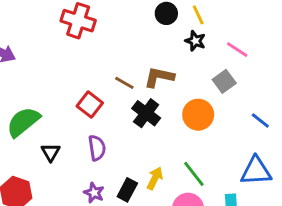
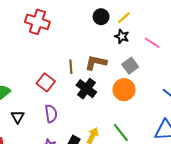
yellow line: (198, 15) -> (124, 18), turned 72
gray square: (224, 81) -> (130, 66), moved
brown line: (124, 83) -> (71, 67), turned 56

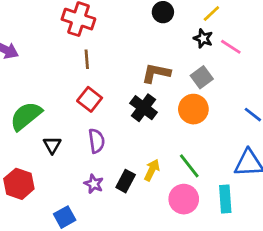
yellow line: (124, 18) -> (211, 14), moved
black star: (122, 36) -> (203, 38), moved
brown line: (71, 67) -> (87, 59), moved

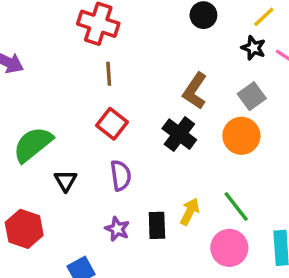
brown L-shape: (156, 73) -> (195, 91), turned -68
black rectangle: (126, 181) -> (157, 225), turned -30

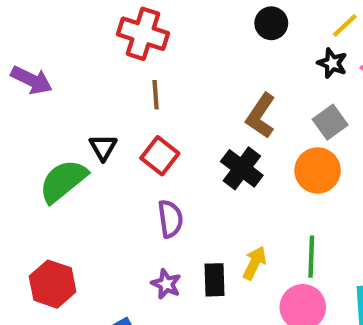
black triangle: (66, 181) -> (103, 147), moved
green line: (236, 206) -> (311, 257), turned 40

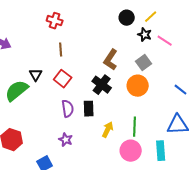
black circle: (271, 23) -> (127, 18), moved
red cross: (143, 34) -> (55, 21), size x0.7
black rectangle: (214, 280) -> (89, 109), moved

